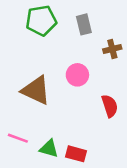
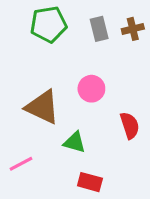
brown cross: (112, 49) -> (133, 29), moved
pink line: (18, 138) -> (21, 164), turned -48
green triangle: (49, 149) -> (75, 142), moved

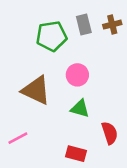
green pentagon: (49, 24) -> (52, 36), moved
red semicircle: (130, 125) -> (110, 133), moved
green triangle: (75, 142) -> (80, 108), moved

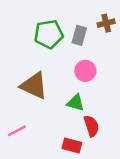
gray rectangle: (84, 25) -> (79, 35), moved, turned 30
pink circle: (77, 75) -> (85, 71), moved
red semicircle: (110, 133) -> (91, 126), moved

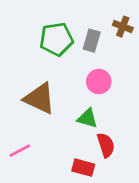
brown cross: (106, 23) -> (123, 27), turned 35

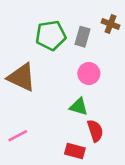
brown triangle: (40, 98) -> (22, 77), moved

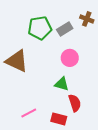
gray rectangle: (82, 37) -> (65, 29), turned 42
pink line: (18, 136) -> (29, 113), moved

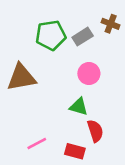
brown triangle: (17, 61) -> (21, 77), turned -35

